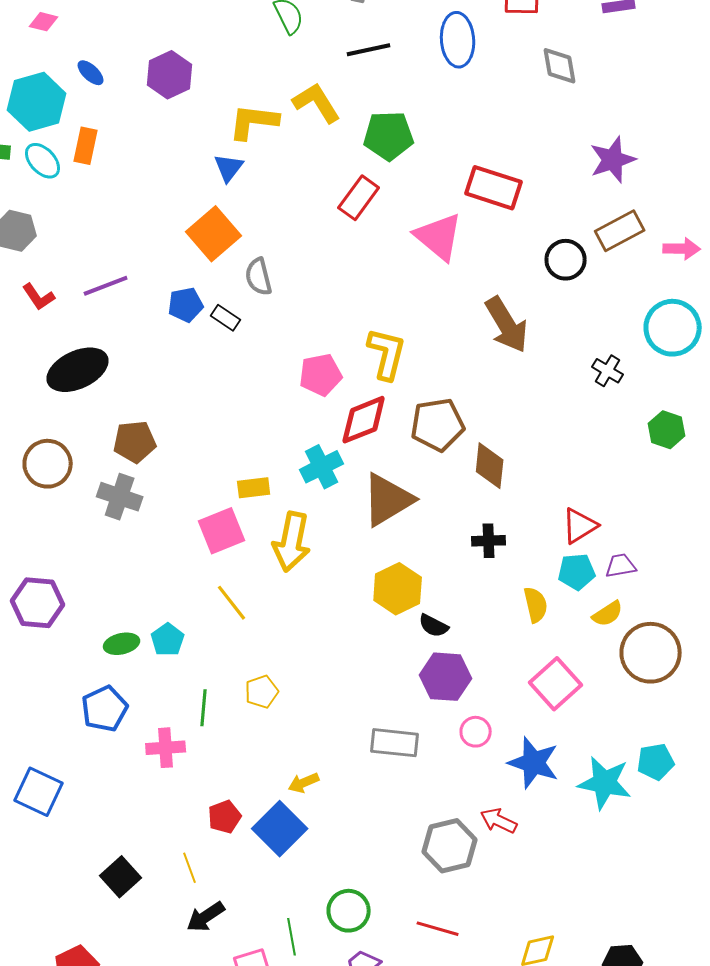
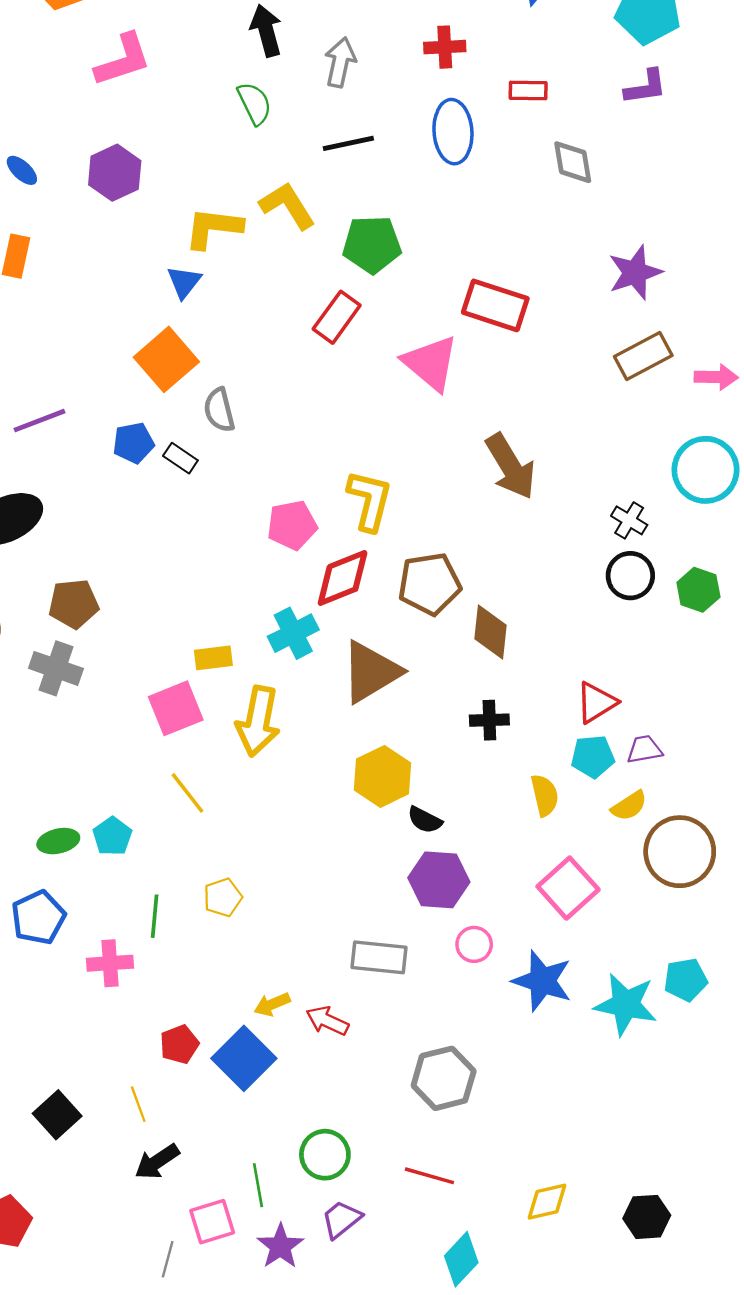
black circle: (566, 260) -> (630, 576), moved
red arrow: (499, 821) -> (327, 1021), moved

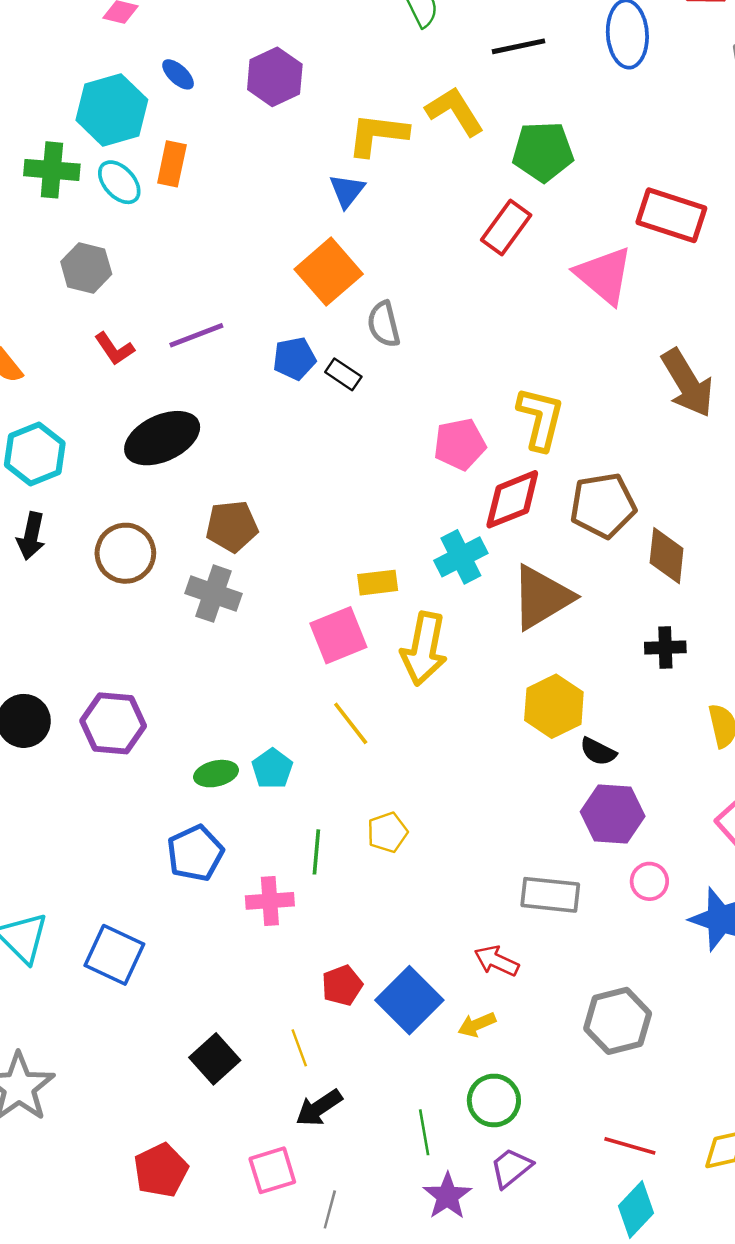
yellow arrow: (272, 1004) -> (477, 1025), moved
red line: (429, 1176) -> (630, 1146), moved
pink square: (212, 1222) -> (272, 1170), moved

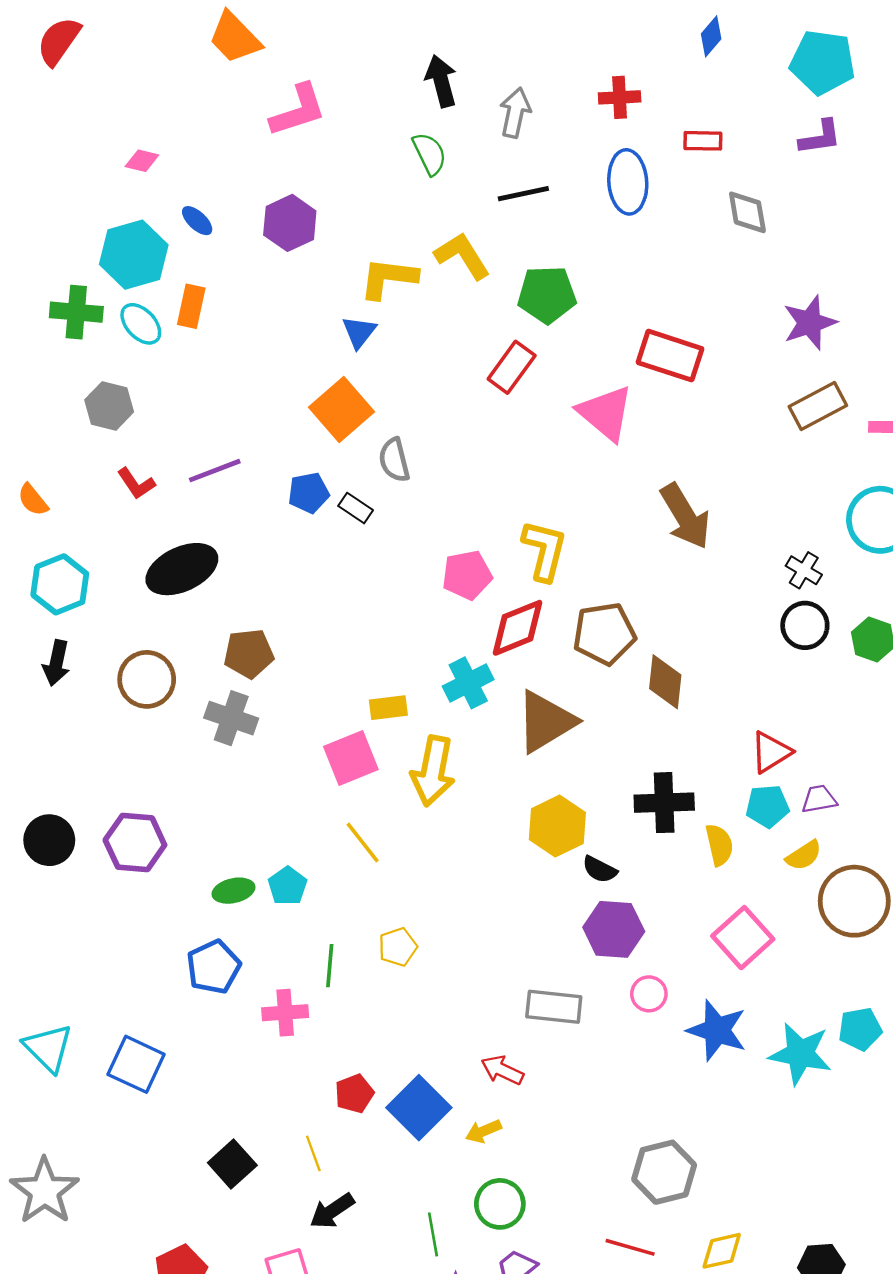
black cross: (665, 647) -> (664, 803), moved, size x1.5
gray hexagon: (618, 1021) -> (664, 1172), moved

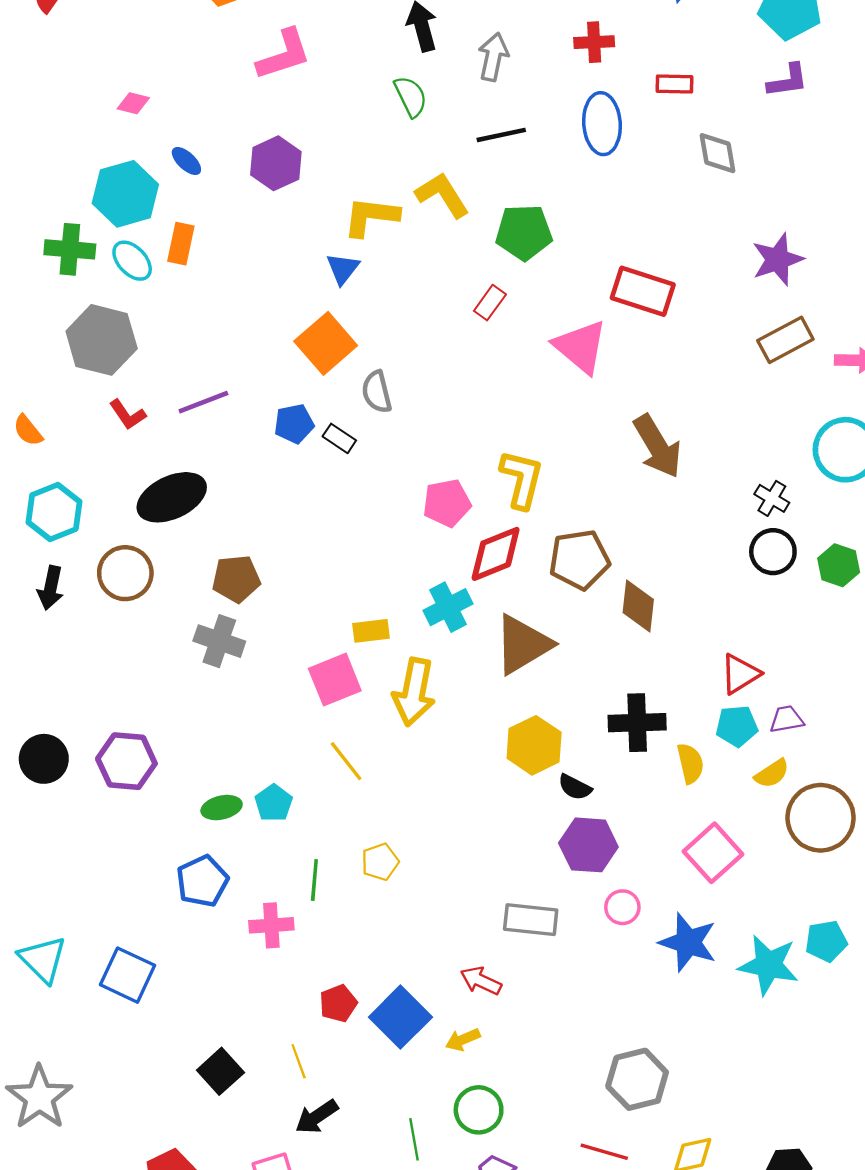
red rectangle: (512, 367) -> (490, 303), size x0.7
gray hexagon: (109, 406) -> (102, 340), size x1.5
brown circle: (147, 679) -> (125, 573), moved

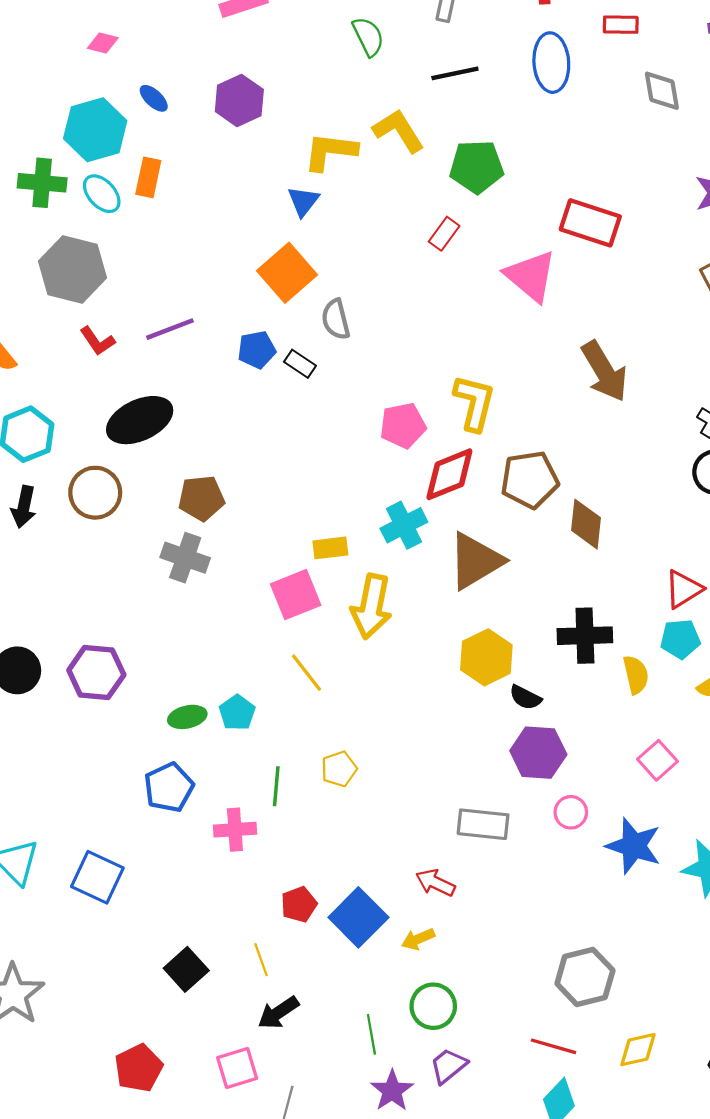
pink square: (713, 853) -> (657, 760), size x0.7

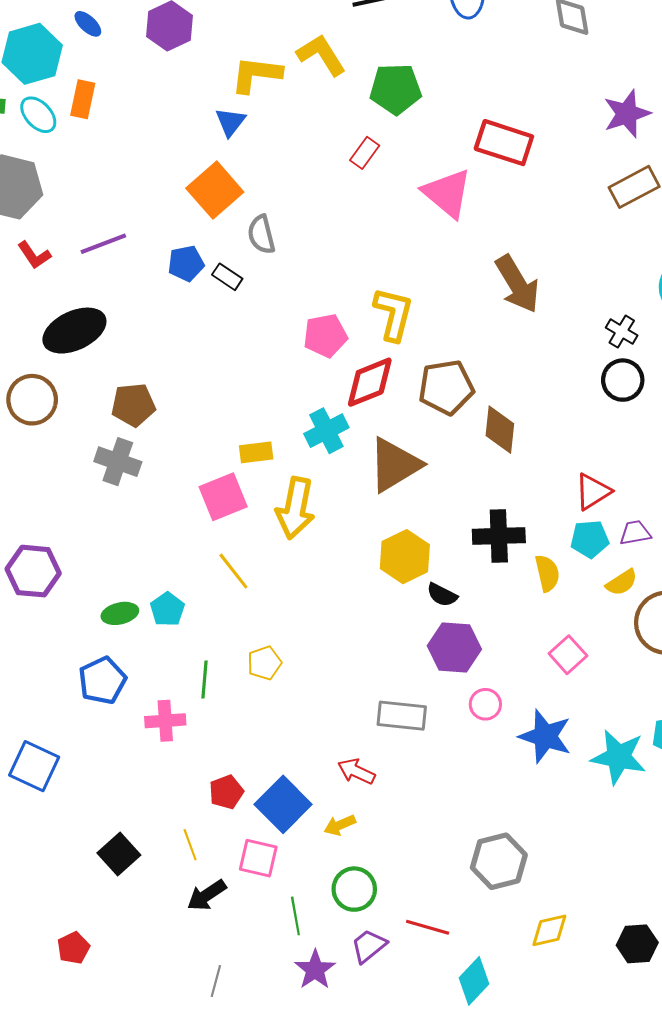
red line: (553, 1046) -> (428, 927), moved
red pentagon: (139, 1068) -> (73, 948), size x0.7
pink square: (237, 1068) -> (258, 858), moved, turned 30

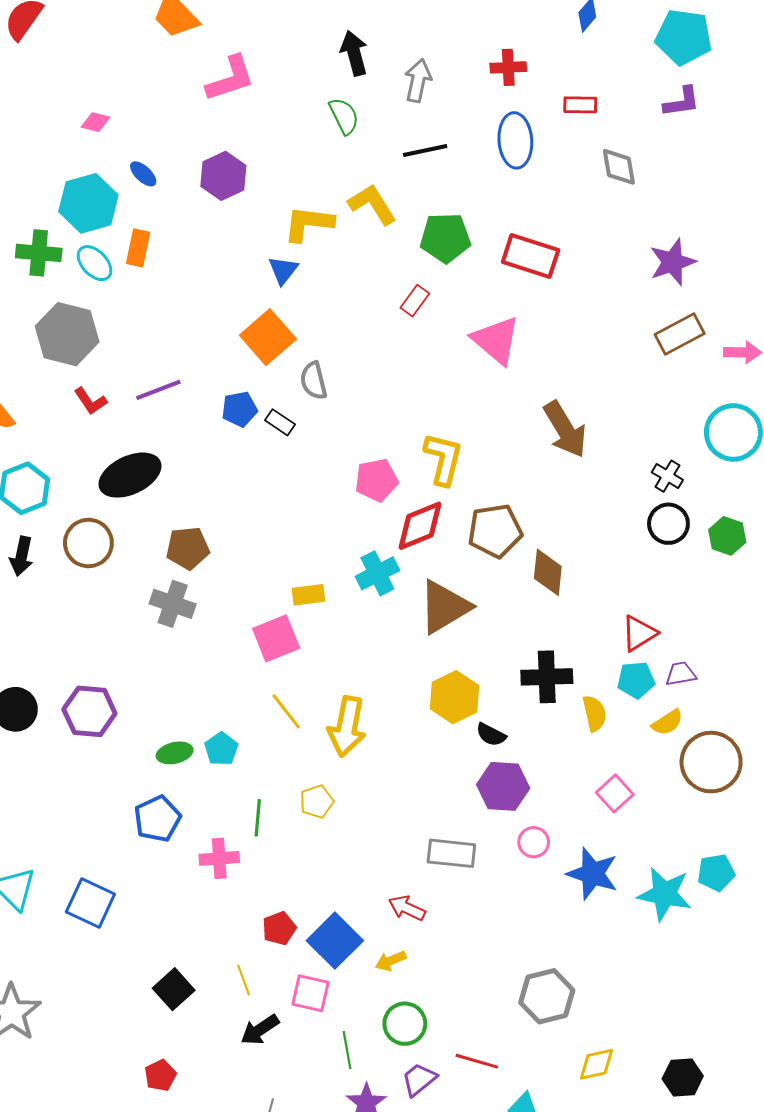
red rectangle: (504, 143) -> (531, 256), moved
yellow arrow: (295, 508) -> (347, 727), moved
red pentagon: (73, 948) -> (160, 1075), moved

